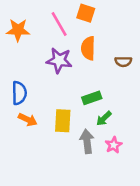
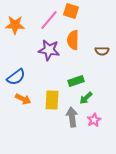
pink line: (59, 24) -> (49, 20), turned 70
blue semicircle: (19, 93) -> (16, 77), turned 54

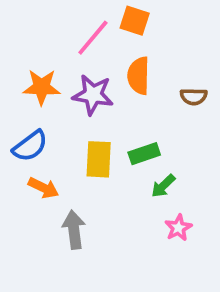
orange star: (15, 25) -> (42, 87), moved
yellow rectangle: (52, 100) -> (99, 159), moved
gray arrow: (72, 117) -> (74, 230), moved

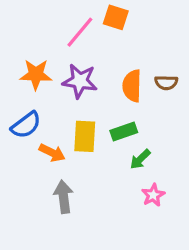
orange semicircle: (139, 76) -> (132, 86), moved
orange arrow: (43, 188) -> (52, 153), moved

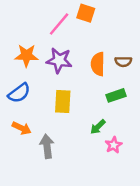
green rectangle: (124, 132) -> (116, 95), moved
orange arrow: (52, 153) -> (22, 128), moved
green arrow: (140, 159) -> (98, 127), moved

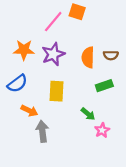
purple star: (59, 60) -> (53, 54), turned -30
green arrow: (98, 127) -> (88, 114), turned -96
orange arrow: (22, 128) -> (29, 111), moved

